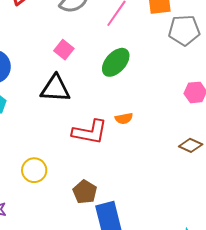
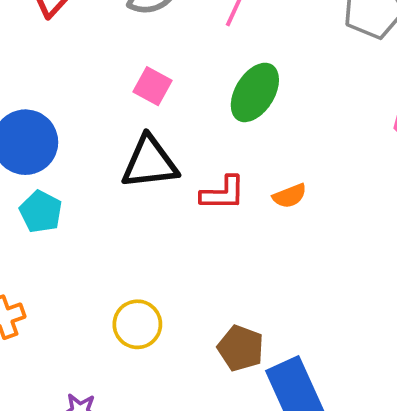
red L-shape: (90, 132) -> (223, 193), moved, size x0.7

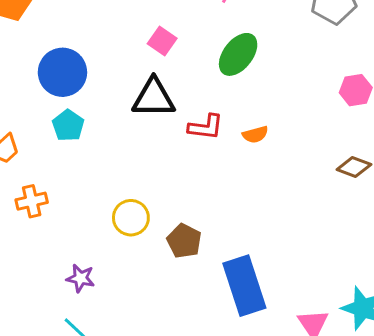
brown pentagon: (241, 348) -> (184, 241), moved

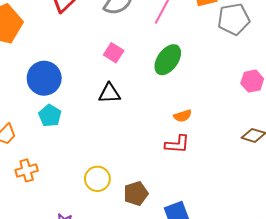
black triangle: (154, 98) -> (109, 93), size x0.7
red L-shape: (206, 127) -> (177, 144), moved
brown pentagon: (184, 241) -> (136, 193), turned 30

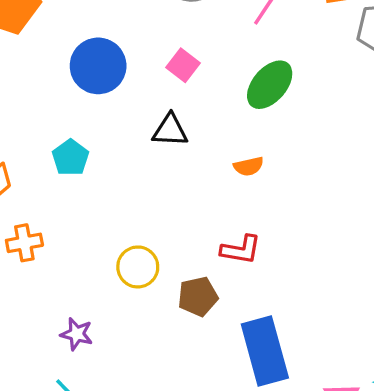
blue circle: (44, 78) -> (98, 66), moved
orange semicircle: (183, 116) -> (249, 166), moved
red L-shape: (177, 144) -> (241, 250), moved

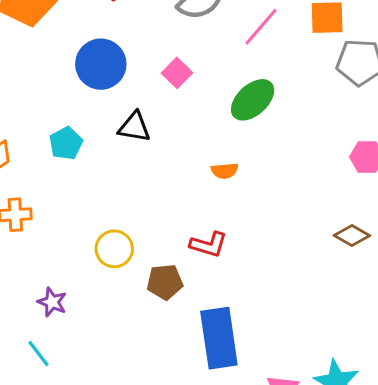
black triangle: (170, 130) -> (134, 127), moved

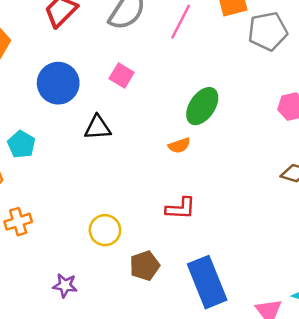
green ellipse: (253, 100) -> (202, 106), moved
cyan pentagon: (66, 143) -> (21, 144), moved
brown pentagon: (165, 282) -> (145, 266), moved

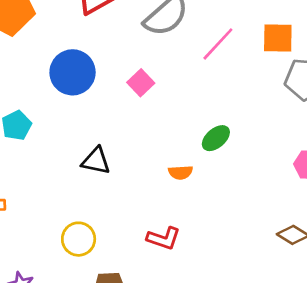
green ellipse: (202, 106) -> (216, 138), size x0.7
black triangle: (98, 128) -> (96, 161), moved

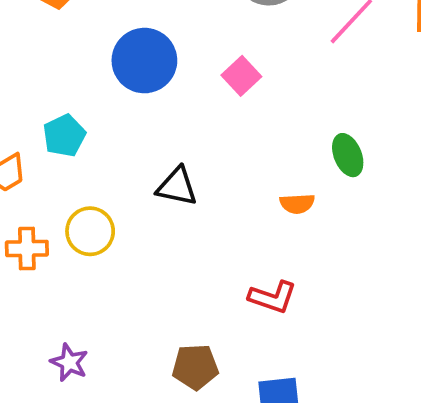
green ellipse: (216, 138) -> (348, 155), turned -72
yellow circle: (79, 239) -> (90, 231), moved

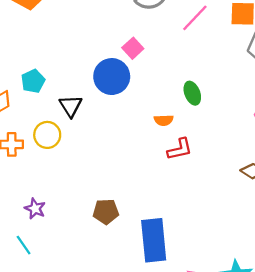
blue circle: (144, 61) -> (112, 77), moved
black triangle: (177, 187) -> (71, 106), moved, turned 45
red L-shape: (273, 297) -> (180, 149), moved, turned -32

